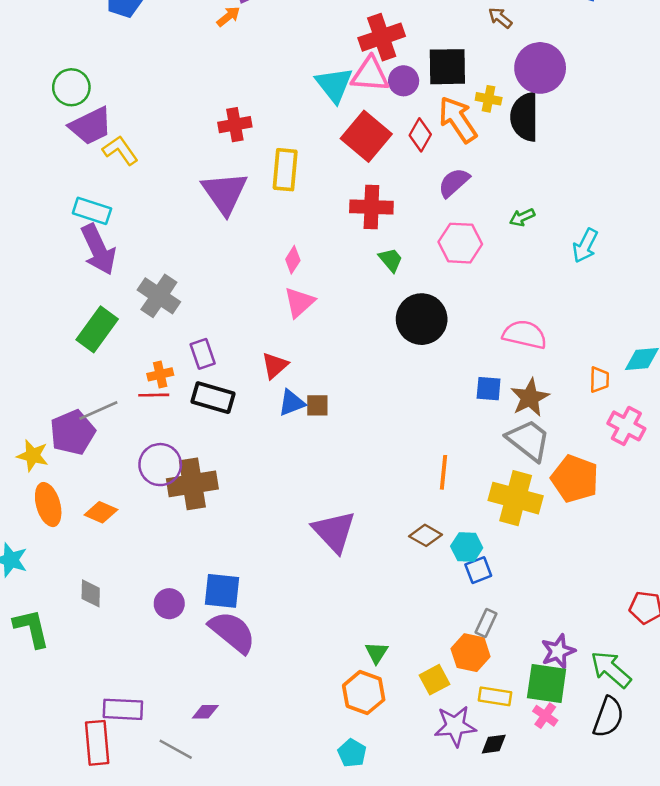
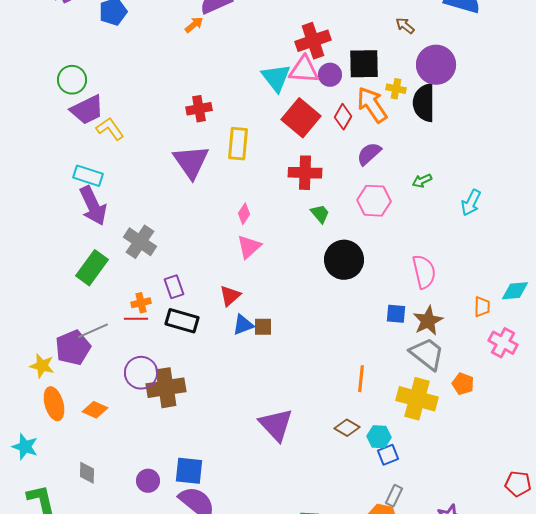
pink semicircle: (525, 335) -> (424, 272), turned 64
orange pentagon: (575, 479) -> (463, 384), size x0.6

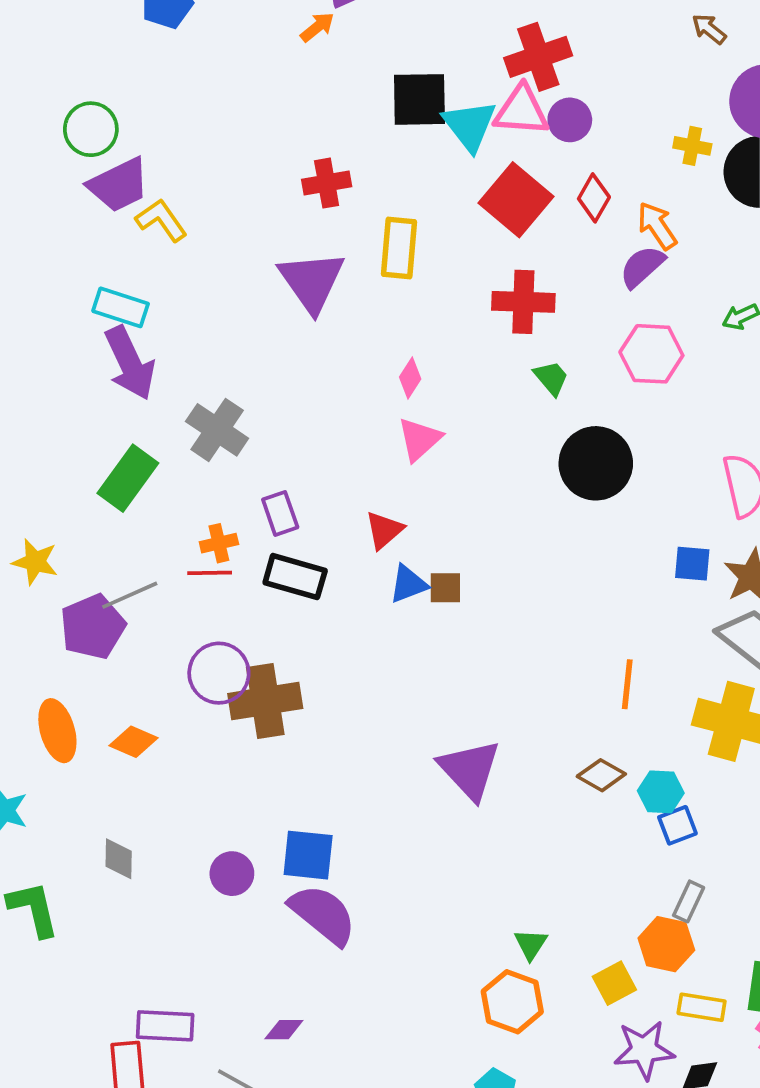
black square: (364, 64) -> (419, 99), moved
orange arrow: (372, 105) -> (657, 226), moved, size x0.7
yellow star: (42, 366) -> (35, 562), moved

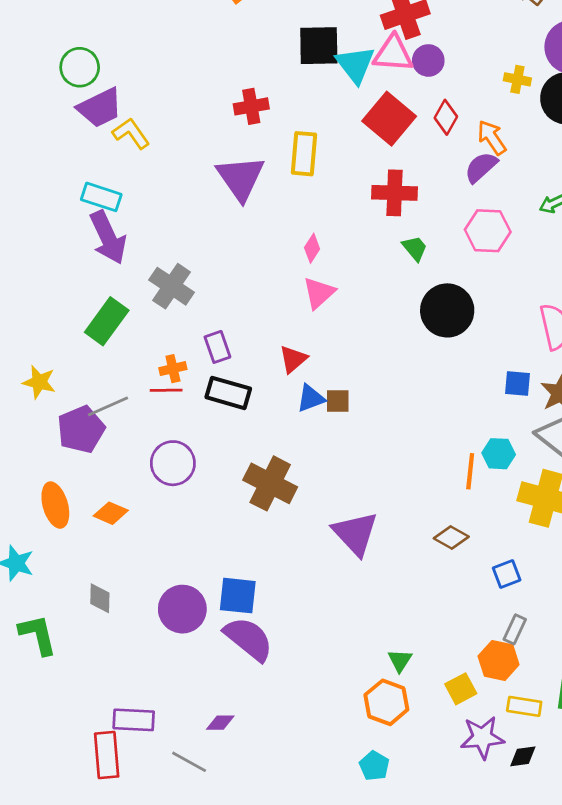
brown cross: (265, 701) -> (270, 483), moved, turned 36
cyan hexagon: (661, 792) -> (499, 454), moved
purple circle: (232, 874) -> (182, 609), size x1.5

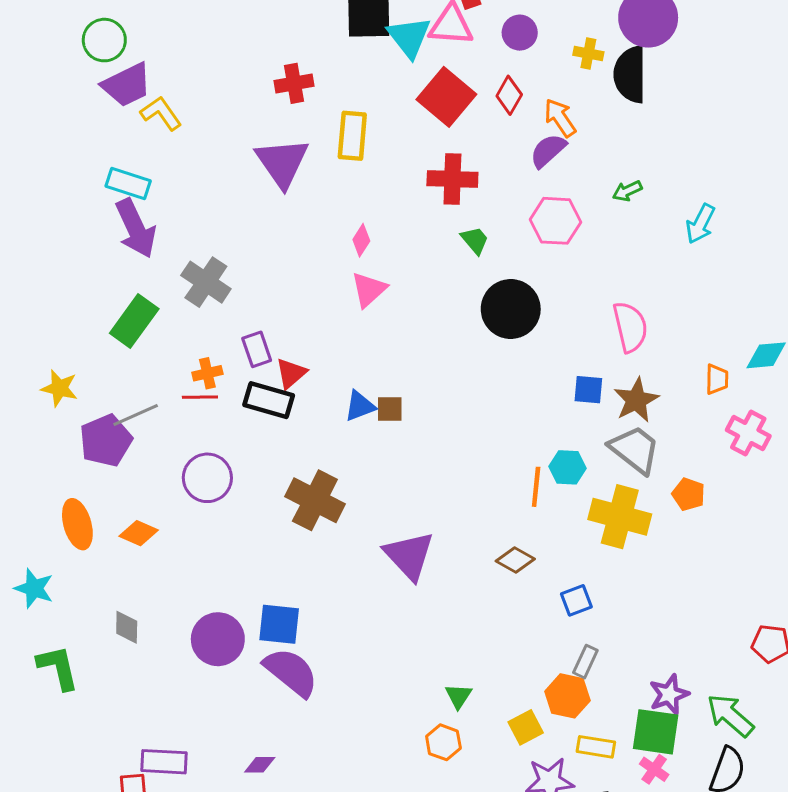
purple circle: (428, 60) -> (520, 33), moved
red triangle: (293, 359) -> (291, 373), moved
orange hexagon: (386, 702) -> (443, 742), size x0.7

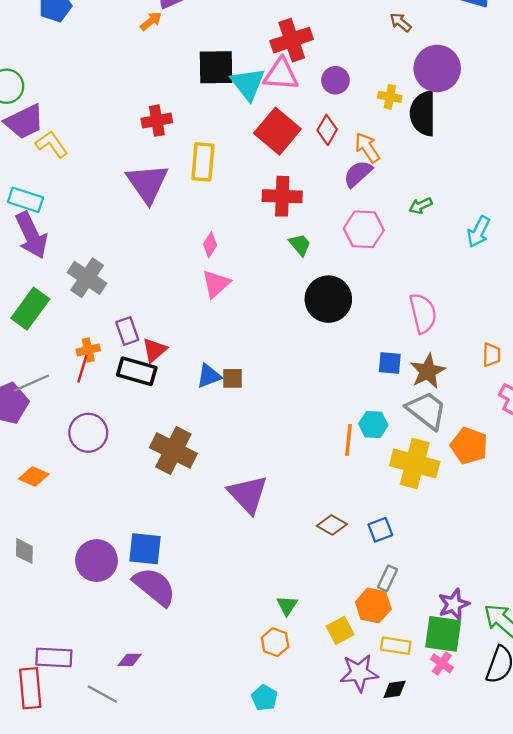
red line: (200, 397) -> (82, 369), turned -72
orange pentagon: (688, 494) -> (469, 446), size x1.4
brown diamond: (515, 560) -> (332, 525), moved

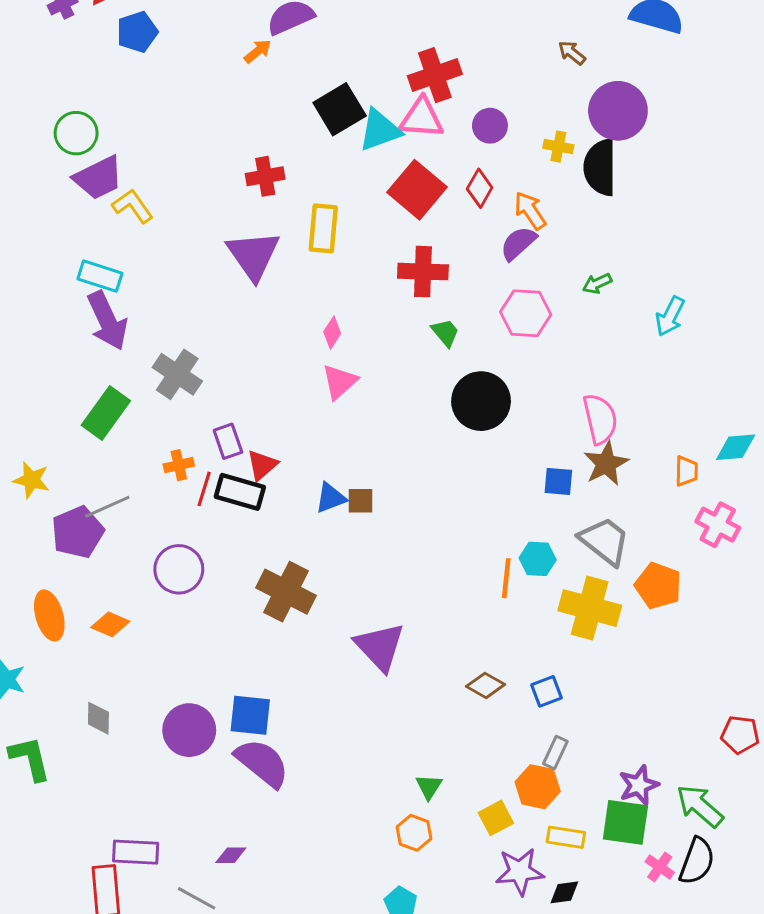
black square: (216, 67) -> (340, 109), turned -30
cyan triangle: (248, 84) -> (380, 130), turned 48
red line: (82, 369) -> (204, 489), moved
brown star: (428, 371) -> (606, 464), moved
pink cross: (442, 663) -> (660, 867), moved

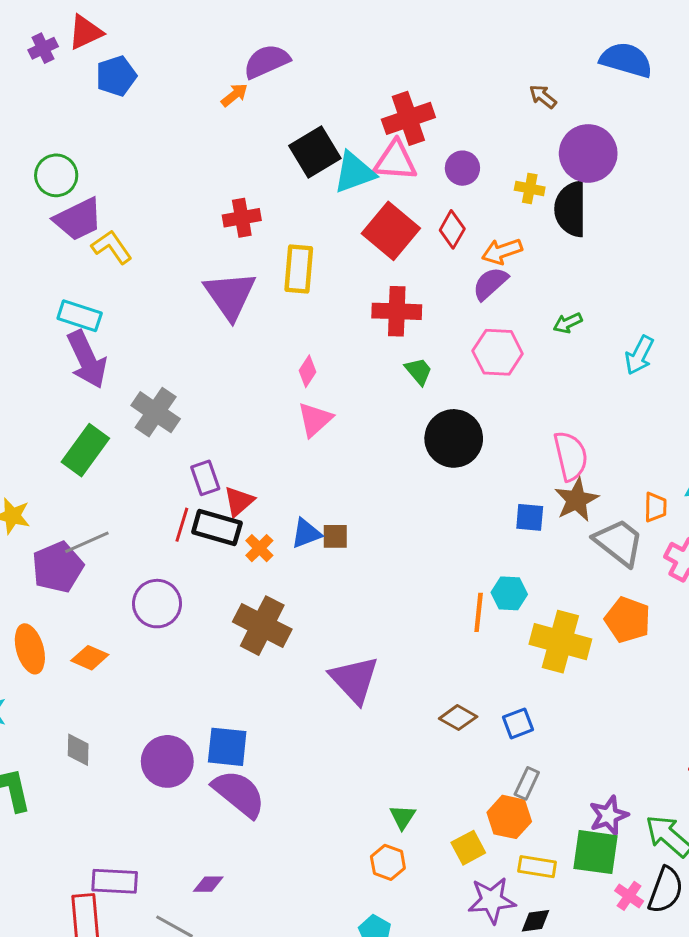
orange arrow: (530, 211) -> (502, 251), turned -75
orange cross: (179, 465) -> (259, 548), moved, turned -32
gray trapezoid: (605, 541) -> (619, 542), moved

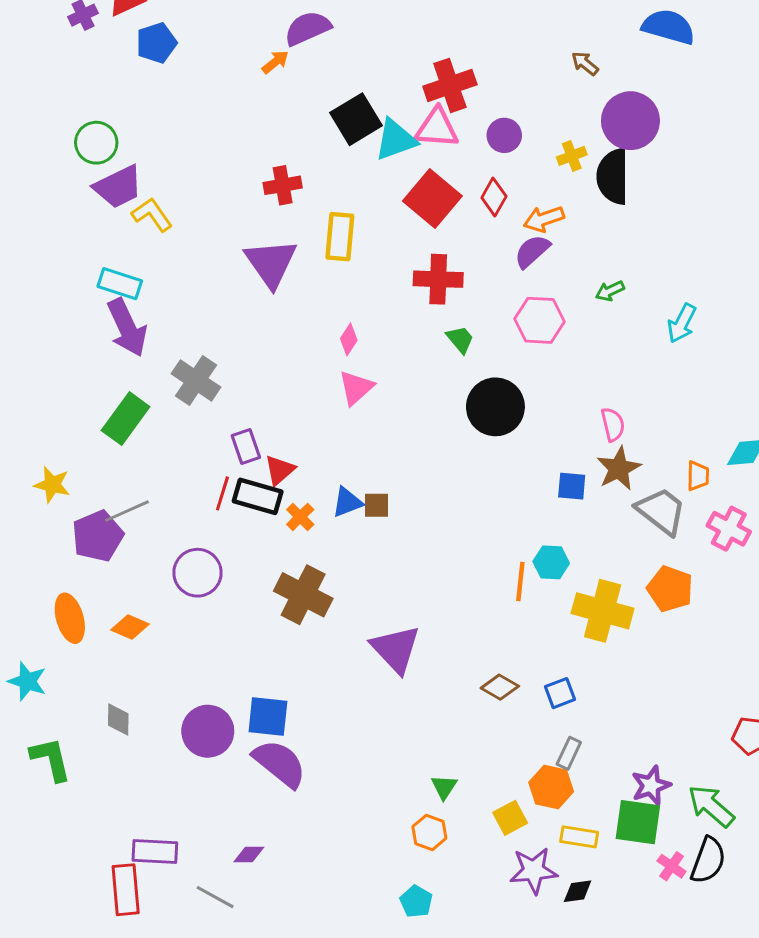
yellow cross: (530, 189) -> (572, 156), turned -32
pink semicircle: (571, 456) -> (613, 424), size x0.7

